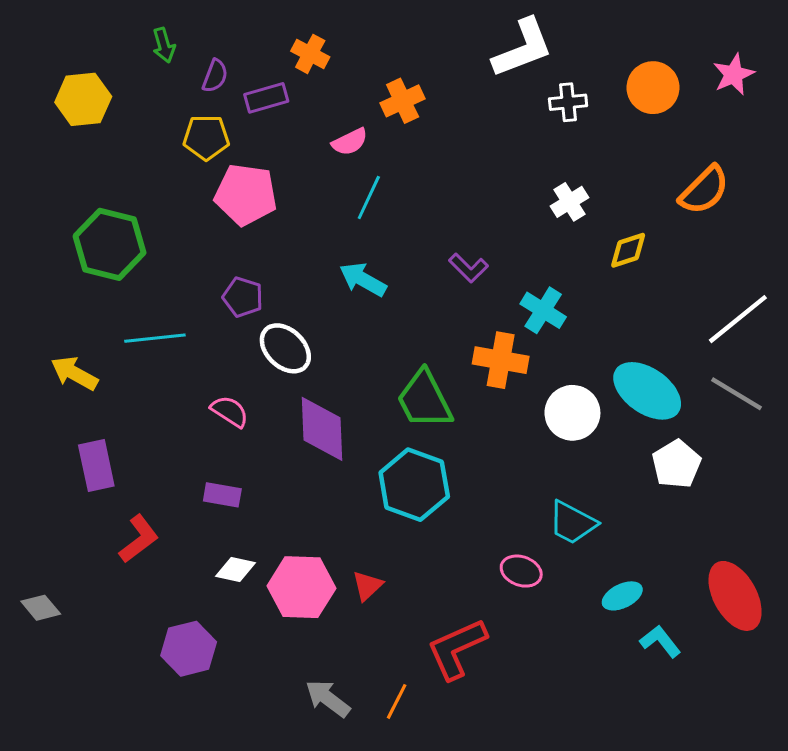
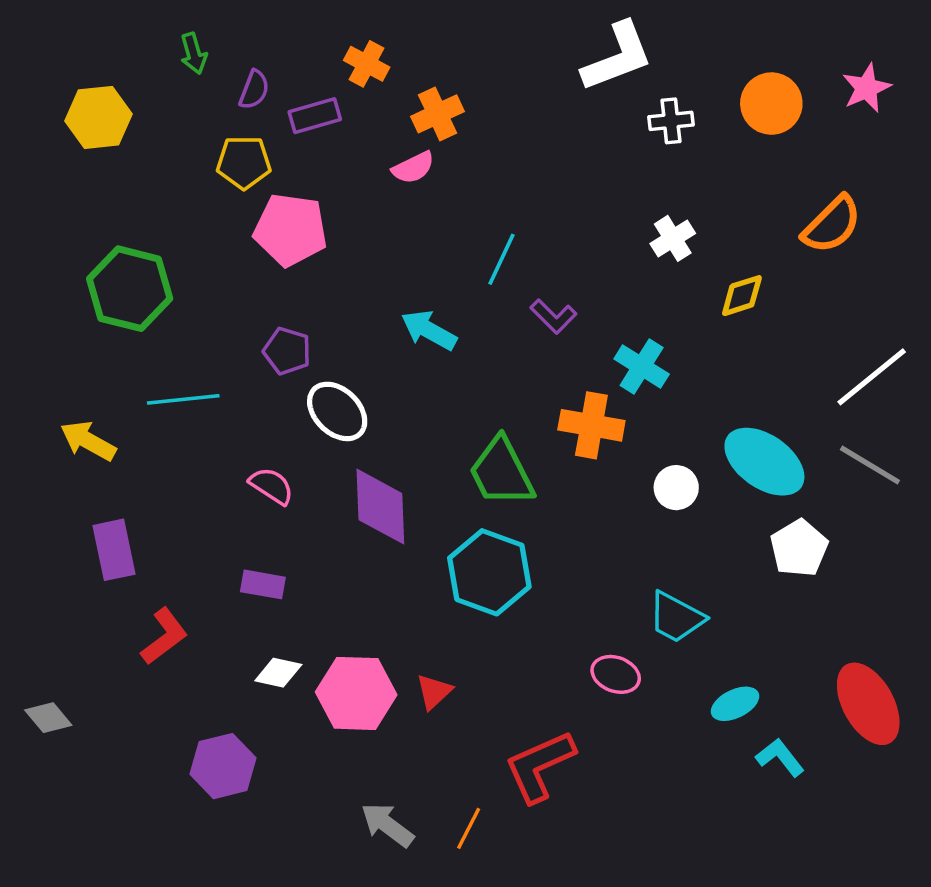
orange cross: (403, 101) -> (437, 114), moved
cyan line: (369, 197) -> (501, 259), moved
white circle: (572, 413) -> (676, 488), size x0.7

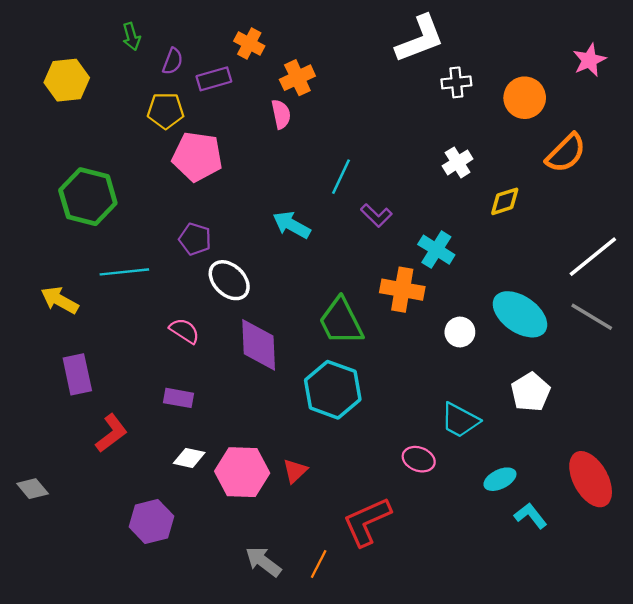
orange circle: (771, 104) -> (525, 98), moved
pink semicircle: (413, 168) -> (281, 114), turned -76
white pentagon: (799, 548) -> (531, 392), moved

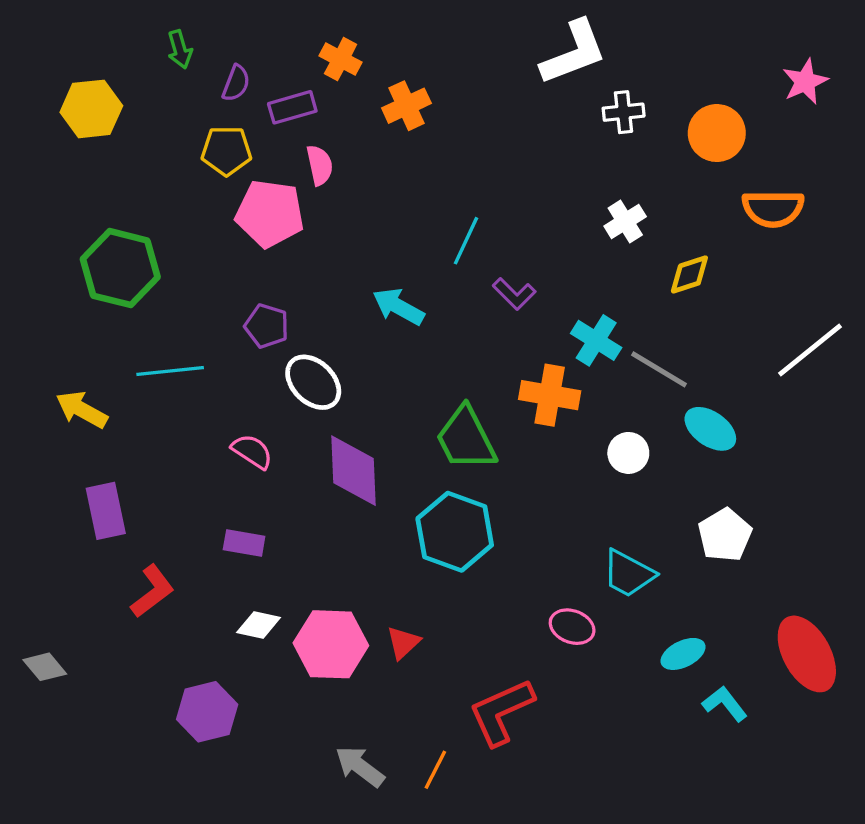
pink semicircle: (281, 114) -> (320, 165), moved
orange semicircle: (566, 153) -> (773, 209), turned 45
cyan ellipse: (520, 314) -> (710, 429), size x0.7
gray line: (592, 317) -> (659, 369), moved

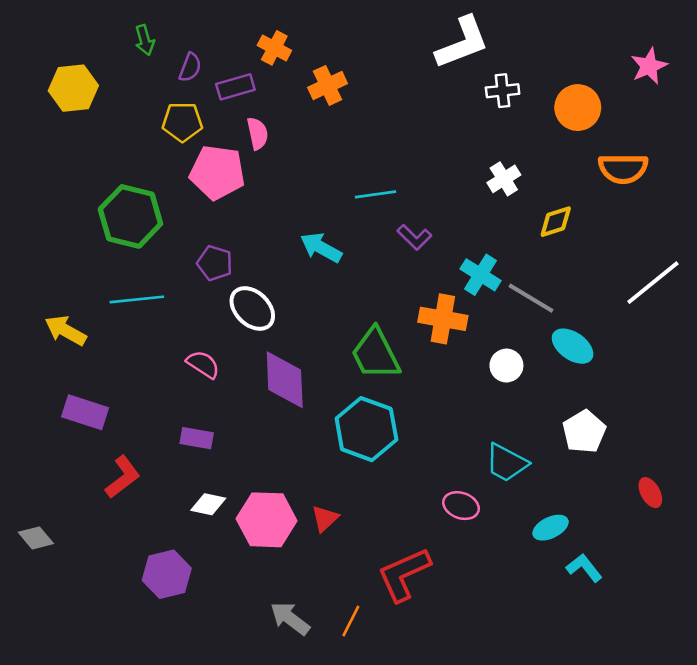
cyan line: (466, 241) -> (375, 194), turned 57
green hexagon: (120, 268) -> (130, 216), moved
purple rectangle: (106, 511) -> (85, 412), turned -60
red ellipse: (807, 654) -> (650, 493), moved, size x0.5

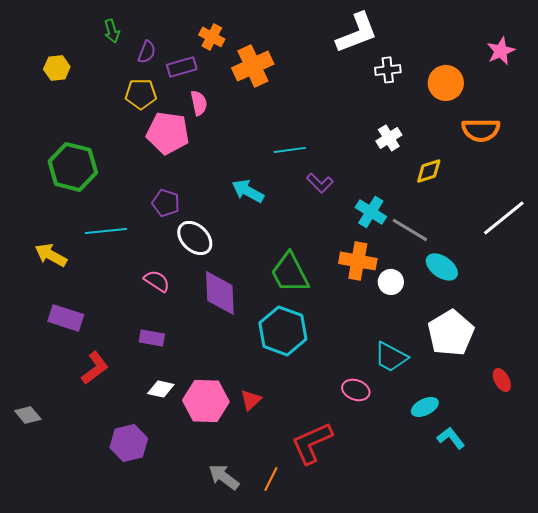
orange cross: (328, 85) -> (253, 66), size x1.4
yellow hexagon: (73, 88) -> (57, 68), size x0.7
green hexagon: (130, 216) -> (73, 167), moved
orange cross: (443, 319) -> (358, 261), moved
white pentagon: (584, 432) -> (451, 333), size x1.4

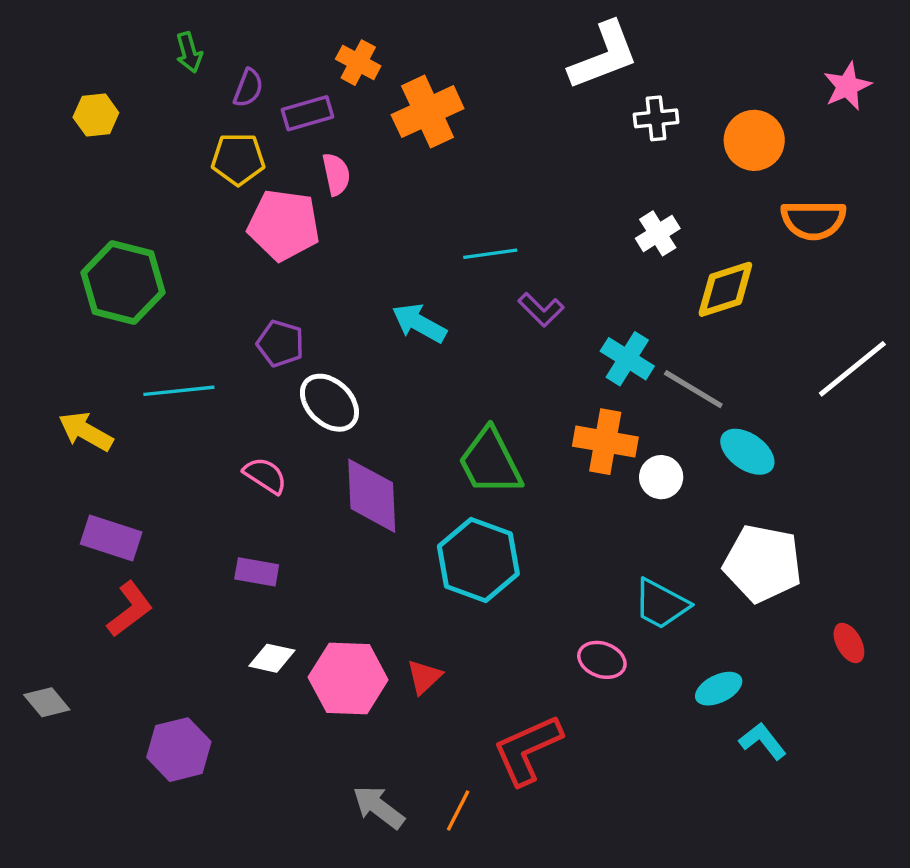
yellow diamond: (429, 171) -> (725, 289), size x1.4
white pentagon: (451, 333) -> (763, 563), turned -30
red L-shape: (95, 368) -> (130, 609), moved
purple hexagon: (129, 443) -> (179, 750), moved

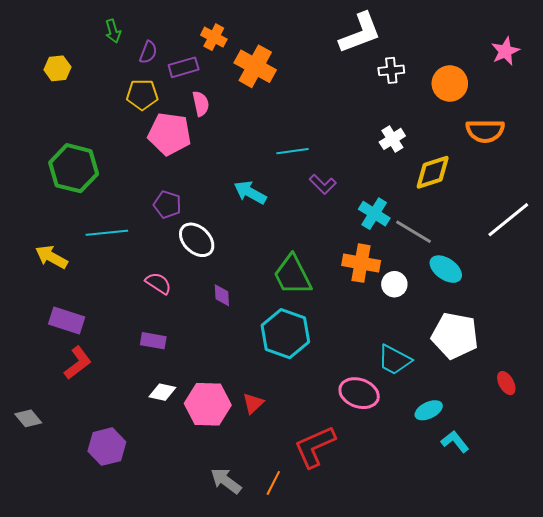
orange cross: (428, 112) -> (255, 66), turned -36
purple diamond: (372, 496) -> (222, 295), size x0.5
pink ellipse: (602, 660) -> (359, 393), size x1.4

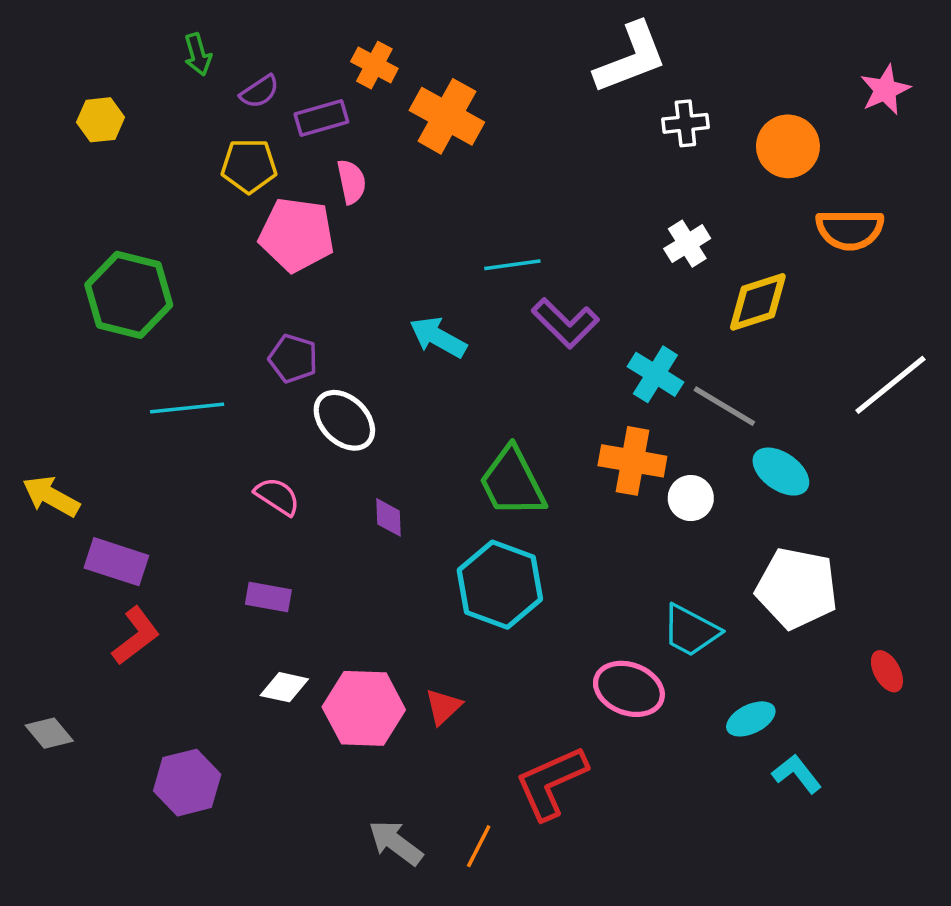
purple semicircle: (148, 52) -> (260, 92), turned 35
purple L-shape: (323, 184) -> (565, 323), size x1.4
yellow arrow: (51, 257) -> (51, 496), moved

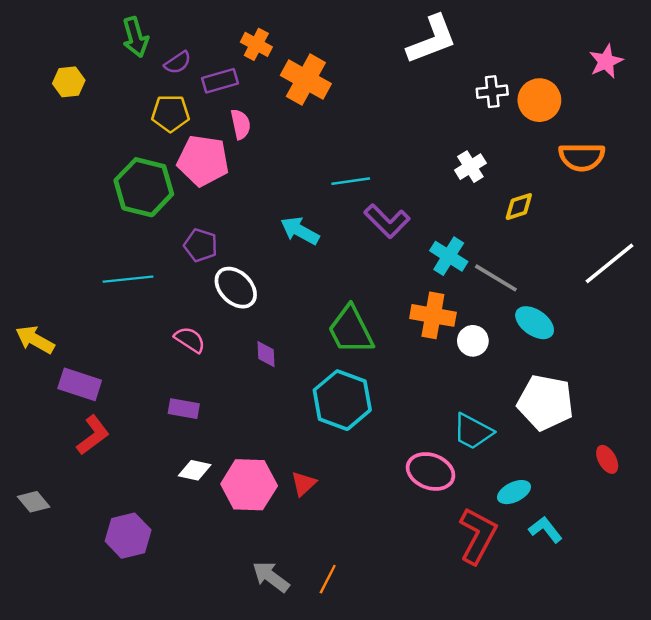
green arrow: (198, 54) -> (135, 37), size x1.4
white cross: (685, 123) -> (492, 92), moved
green hexagon: (129, 295) -> (144, 187), moved
yellow diamond: (758, 302) -> (519, 207), size x0.7
red L-shape: (551, 783) -> (478, 536), moved, turned 142

